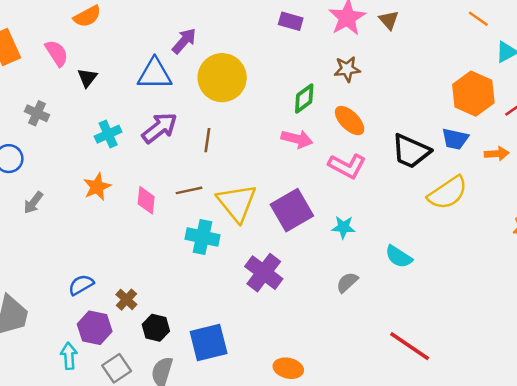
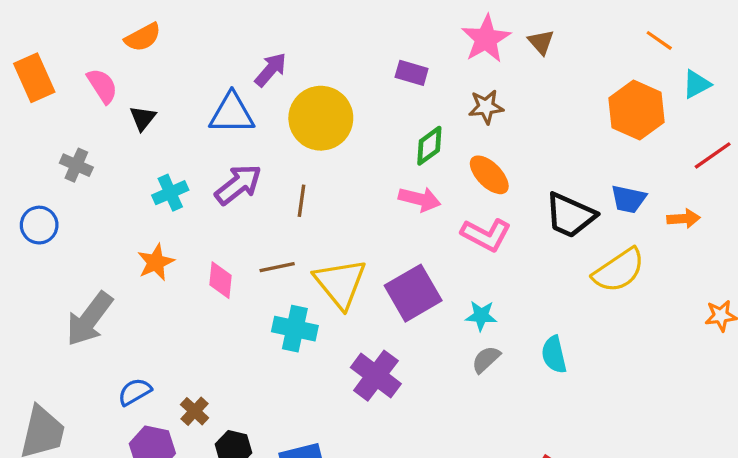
purple rectangle: (291, 21) -> (412, 73), moved
orange hexagon: (473, 94) -> (637, 110), moved
gray arrow: (33, 203) -> (89, 319), moved, size x1.8
cyan semicircle: (399, 257) -> (554, 355), turned 44
gray semicircle: (347, 282) -> (486, 359), moved

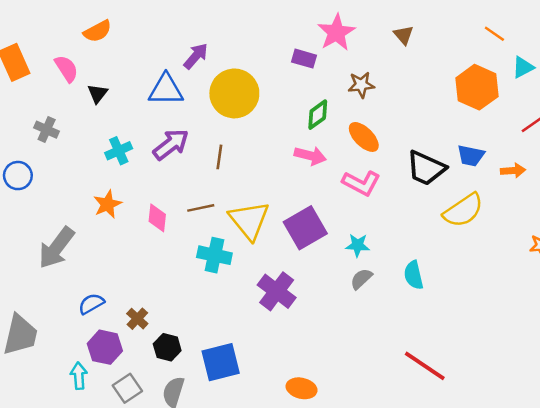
pink star: (486, 39) -> (336, 32), moved

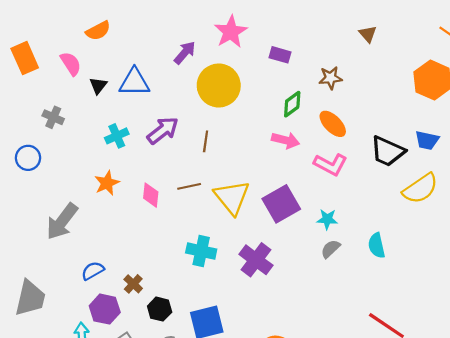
pink star: (336, 32) -> (231, 32), moved
blue triangle: (166, 90) -> (134, 82), moved
cyan cross: (214, 255) -> (201, 251), moved

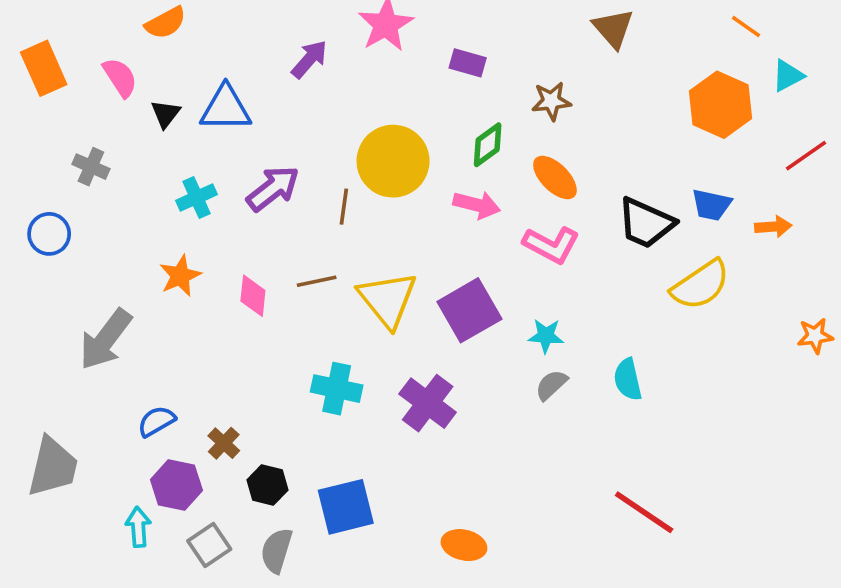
brown triangle: (368, 34) -> (613, 28), size x1.4
yellow circle: (219, 85) -> (393, 161), moved

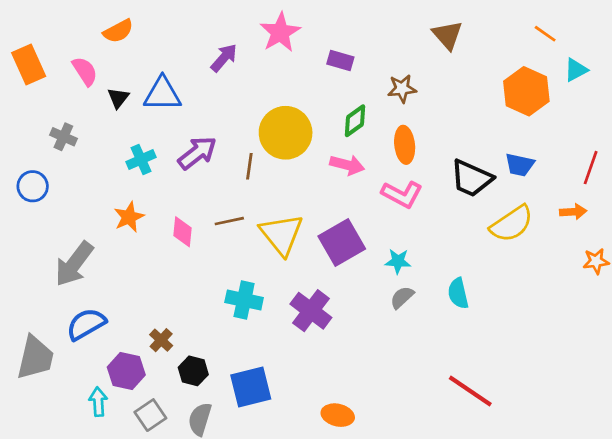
red line: (806, 156) -> (591, 168), moved, turned -36
orange ellipse: (555, 177) -> (405, 145), turned 39
orange arrow: (773, 227) -> (573, 212), moved
blue semicircle: (156, 421) -> (86, 324), moved, size x1.4

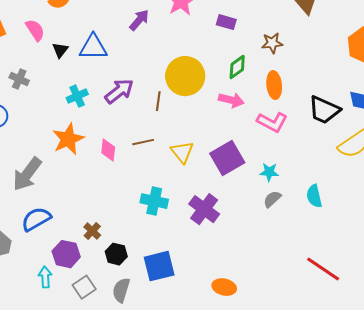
orange star: (129, 217) -> (68, 139), size x1.4
yellow triangle: (282, 234) -> (182, 152), size x0.7

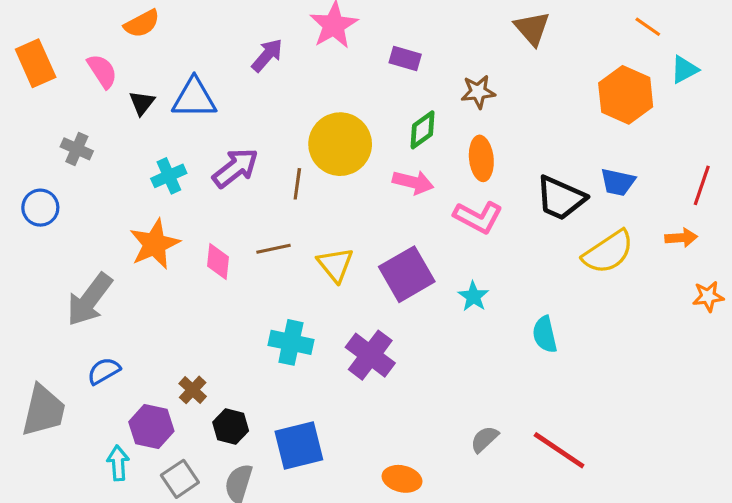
cyan star: (269, 172) -> (473, 296), turned 30
gray semicircle: (272, 199) -> (484, 439), moved
blue semicircle: (36, 219) -> (104, 371), size x0.7

